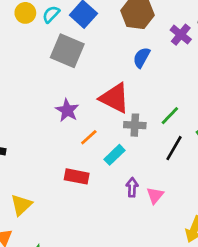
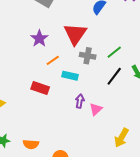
red triangle: (115, 98) -> (75, 34), turned 30
cyan rectangle: (115, 155) -> (70, 76), turned 49

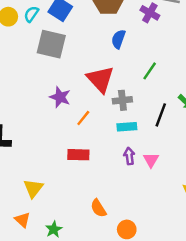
green line: (114, 52) -> (150, 71), moved
cyan rectangle: (70, 76) -> (127, 127), moved
orange semicircle: (31, 144) -> (98, 208), moved, turned 70

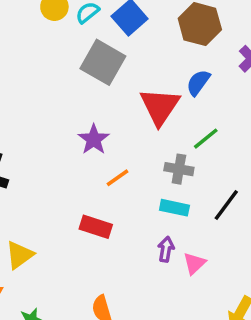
green line: (150, 71) -> (206, 139), moved
red triangle: (100, 79) -> (160, 106), moved

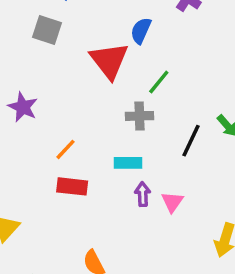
gray square: (103, 62) -> (47, 30), size x0.7
purple star: (94, 139) -> (23, 107), moved
orange line: (118, 178) -> (66, 149), moved
cyan rectangle: (174, 208) -> (128, 163), moved

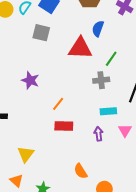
red triangle: (109, 61) -> (80, 48), turned -45
cyan rectangle: (128, 163) -> (108, 111), moved
purple arrow: (143, 194) -> (98, 134), moved

